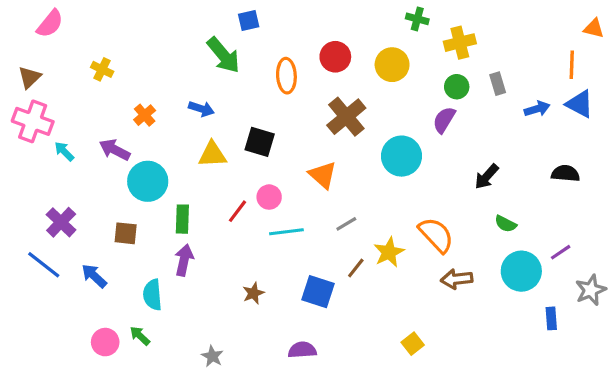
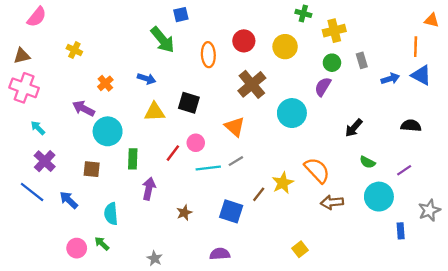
brown triangle: (29, 77) -> (22, 56), turned 30
cyan arrow: (64, 151) -> (38, 128), moved
gray line: (346, 224) -> (236, 161), moved
purple line: (561, 252) -> (404, 170), moved
purple arrow: (184, 260) -> (149, 189), moved

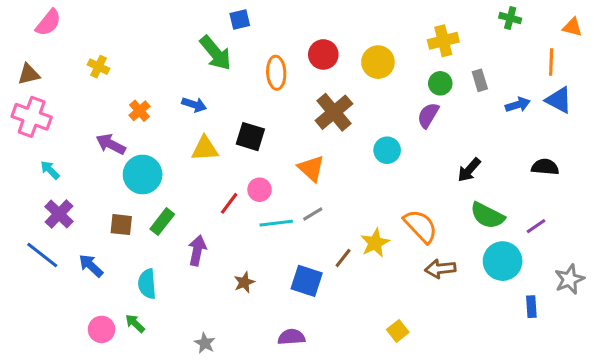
green cross: (303, 13) -> (510, 18), moved
cyan circle: (292, 113) -> (387, 150), size x0.7
green rectangle: (133, 159) -> (162, 222), moved, turned 36
green semicircle: (367, 162) -> (487, 215), size x1.6

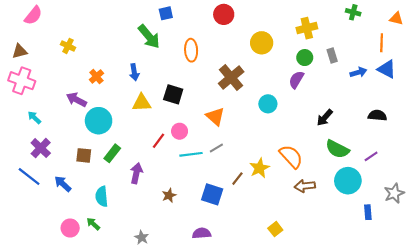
red circle: (323, 54) -> (224, 14), moved
blue arrow: (194, 105) -> (134, 72), turned 63

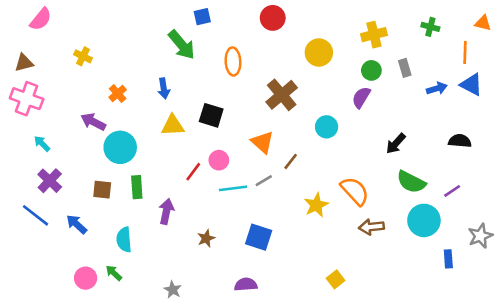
green cross: (353, 12) -> (430, 27), moved
green rectangle: (112, 153) -> (137, 187), turned -42
brown line: (237, 179) -> (291, 161), moved

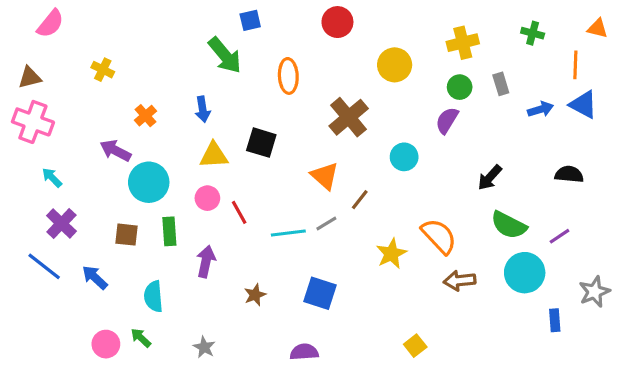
pink circle: (219, 160) -> (207, 198), moved
red line: (193, 172) -> (239, 212), turned -66
gray star: (173, 290) -> (204, 347), moved

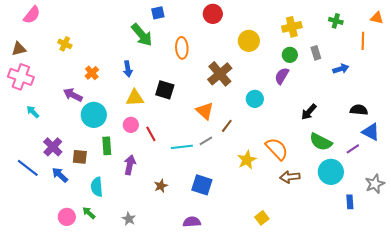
blue triangle: (583, 105) -> (371, 132), moved
purple cross: (61, 223) -> (53, 147), moved
brown square: (127, 235) -> (80, 157), moved

